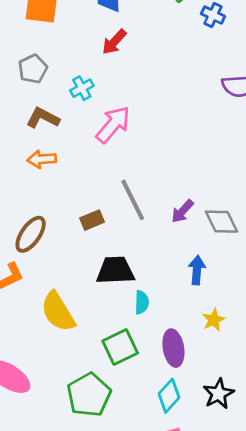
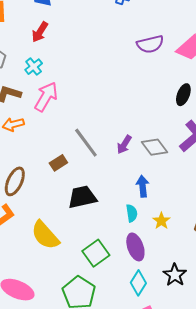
red arrow: (114, 42) -> (40, 32), moved
pink arrow: (113, 125) -> (46, 97), moved
cyan semicircle: (142, 302) -> (132, 213), moved

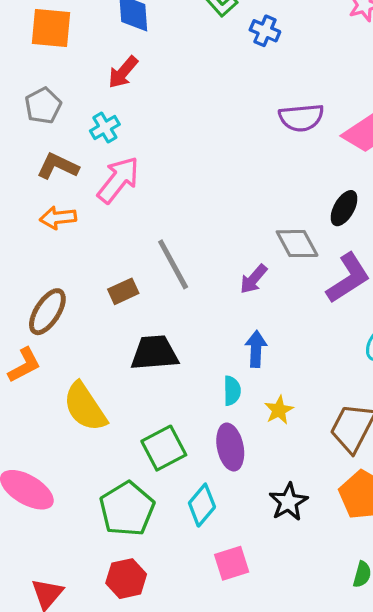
purple arrow: (124, 145) -> (254, 279), moved
gray diamond: (155, 147) -> (297, 244), moved
cyan diamond: (138, 283) -> (202, 505), moved

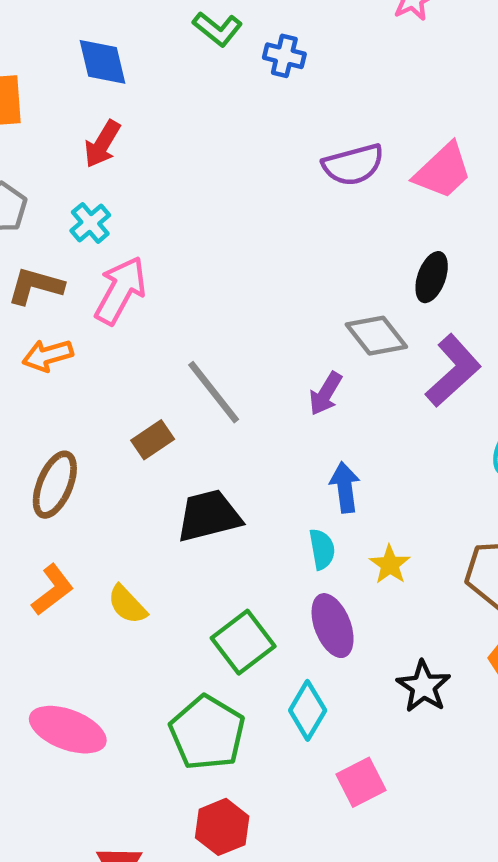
orange L-shape: (24, 365) -> (53, 590), moved
yellow semicircle: (85, 407) -> (127, 605), size x0.6

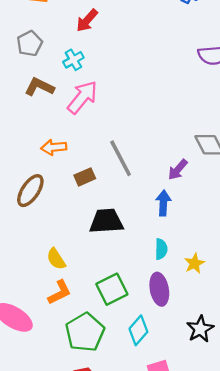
orange arrow: (48, 355) -> (54, 147), moved
blue arrow: (345, 487) -> (163, 203), moved
orange L-shape: (53, 590) -> (59, 292), moved

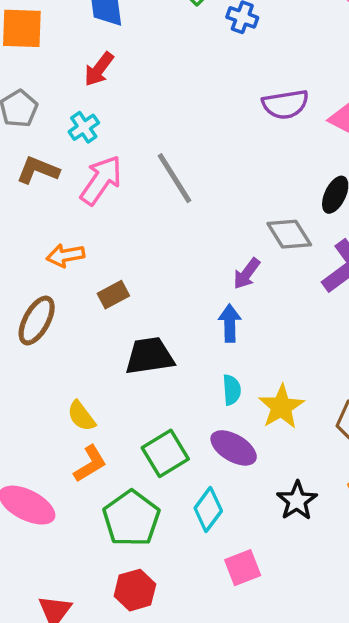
gray line: (121, 158) -> (175, 178), moved
yellow star: (194, 263) -> (281, 407), size x1.5
purple ellipse: (159, 289) -> (234, 448), turned -44

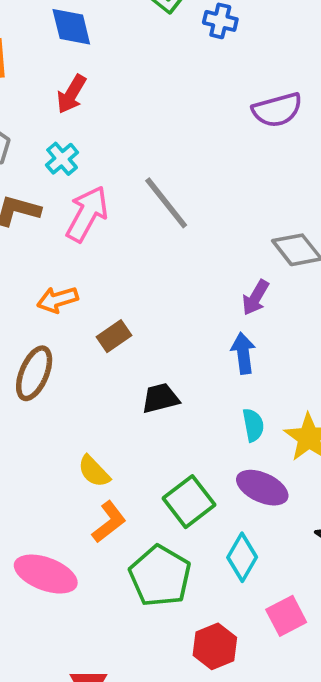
black trapezoid: (150, 356) -> (160, 398), size x0.7
red hexagon: (135, 590) -> (215, 646), moved

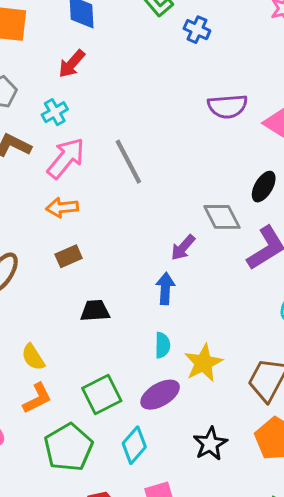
orange arrow: (57, 300) -> (62, 208), moved
purple ellipse: (262, 488) -> (160, 395), turned -66

